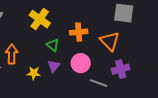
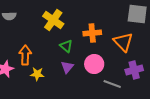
yellow star: (34, 73) -> (37, 74), moved

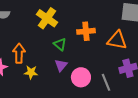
orange triangle: (123, 42) -> (117, 40), turned -35
pink circle: (94, 64) -> (81, 77), moved
gray line: (112, 84) -> (106, 82), turned 48

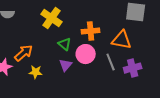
orange arrow: (19, 53) -> (24, 53), turned 48
pink circle: (81, 77) -> (86, 54), moved
gray line: (106, 82) -> (111, 62), moved

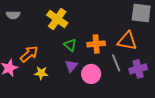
orange cross: (91, 31) -> (96, 44), moved
pink circle: (86, 54) -> (91, 74), moved

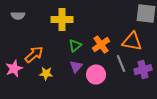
yellow cross: (57, 19) -> (62, 20), turned -35
orange cross: (96, 44) -> (101, 45), turned -30
green triangle: (70, 45) -> (75, 46), turned 40

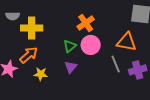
yellow cross: (62, 20) -> (32, 28), moved
orange cross: (101, 45) -> (86, 23), moved
pink circle: (96, 75) -> (91, 45), moved

